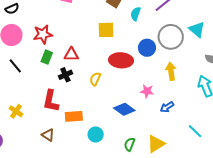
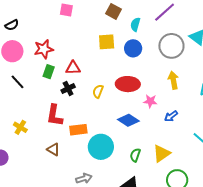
blue circle: (147, 48) -> (133, 48), moved
red ellipse: (121, 60) -> (128, 84), moved
cyan circle: (96, 134) -> (101, 147), size x1.6

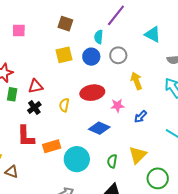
cyan semicircle: (135, 24) -> (99, 37), moved
gray circle: (171, 46) -> (118, 55), moved, size x0.7
brown triangle: (53, 149) -> (12, 172), moved

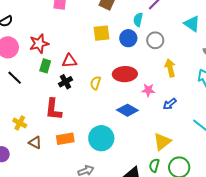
orange rectangle: (52, 146) -> (65, 139), moved
green semicircle: (112, 161) -> (154, 165), moved

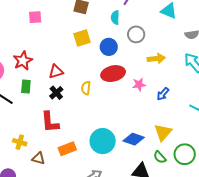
blue circle: (128, 38) -> (109, 47), moved
green rectangle: (45, 66) -> (26, 86), moved
yellow arrow: (170, 68) -> (156, 59), turned 108
blue diamond: (127, 110) -> (134, 139), moved
green semicircle: (154, 165) -> (160, 157), turned -48

